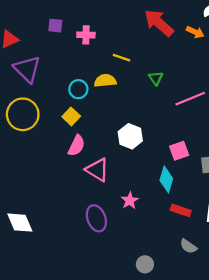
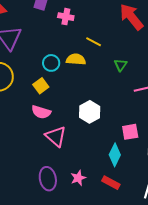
pink semicircle: (76, 146) -> (41, 112), turned 72
pink star: (130, 201) -> (78, 178), moved
red rectangle: (181, 210) -> (111, 183), moved

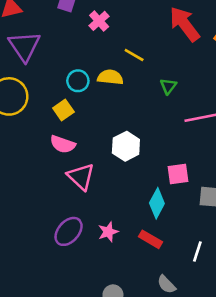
pink cross: (66, 17) -> (99, 21), turned 35
purple ellipse: (48, 179) -> (69, 231), turned 50

